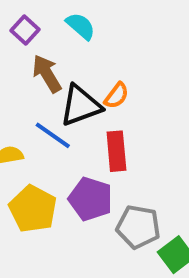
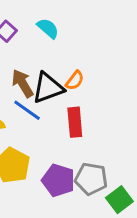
brown arrow: (47, 74) -> (23, 83), moved
purple pentagon: (91, 199) -> (58, 180), moved

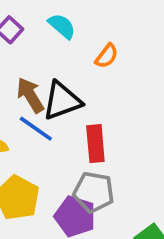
orange semicircle: (75, 80) -> (107, 56), moved
gray pentagon: (91, 179) -> (94, 192), moved

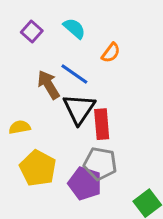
black triangle: (62, 101) -> (79, 109), moved, turned -36
blue line: (36, 129) -> (74, 74), moved

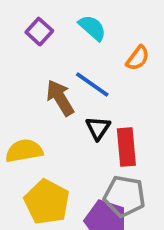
black triangle: (79, 109) -> (98, 128), size x0.6
yellow semicircle: (20, 127) -> (24, 151), size x1.4

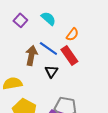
brown arrow: (60, 98) -> (31, 55), turned 42
red rectangle: (126, 147) -> (69, 55), moved, turned -30

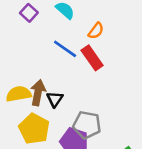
brown arrow: (31, 55) -> (38, 93), moved
black triangle: (51, 71) -> (55, 99), moved

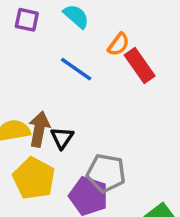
purple square: (29, 13) -> (27, 20), turned -30
red rectangle: (92, 58) -> (140, 66), moved

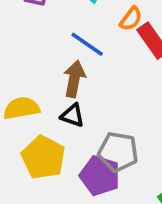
brown arrow: (39, 129) -> (74, 79), moved
black triangle: (62, 138) -> (73, 115), turned -45

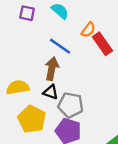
gray pentagon: (118, 152) -> (71, 105), moved

